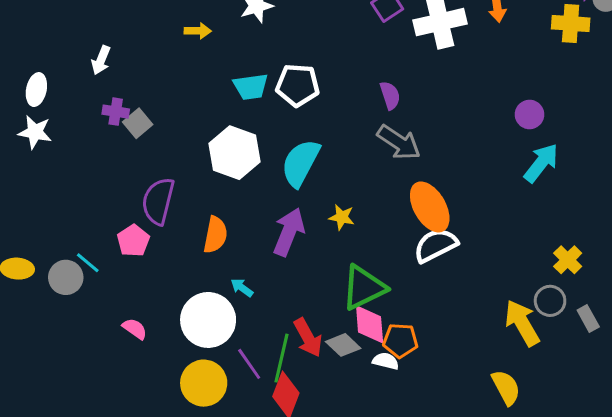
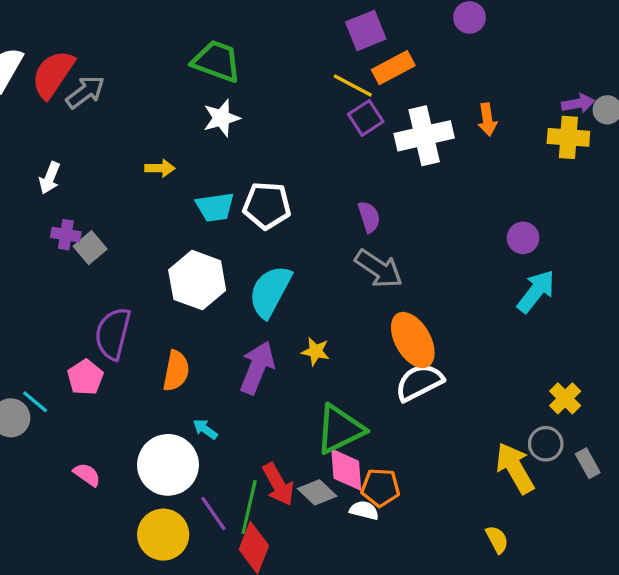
yellow arrow: (198, 31) -> (160, 168), moved
yellow semicircle: (506, 387) -> (497, 539), size x0.7

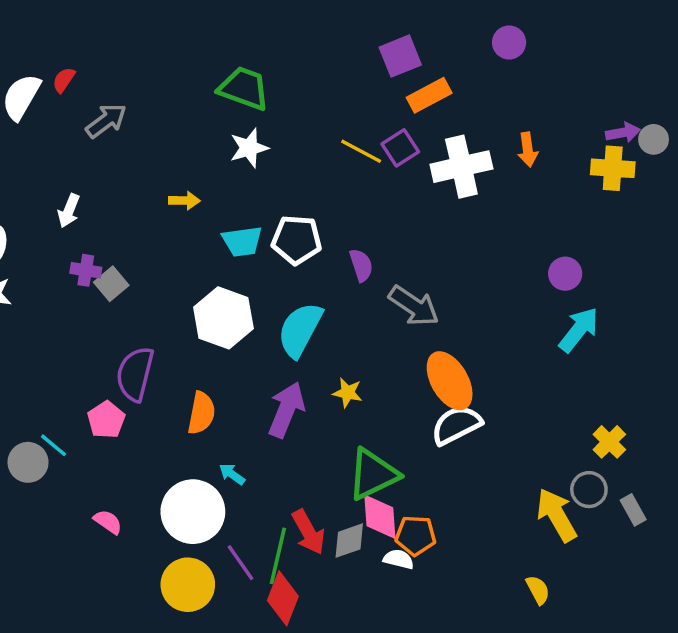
red semicircle: (53, 74) -> (64, 80), moved, size x0.5
yellow line: (353, 86) -> (361, 151), moved
purple semicircle: (369, 217) -> (361, 265), moved
gray diamond: (317, 492) -> (349, 541), turned -63

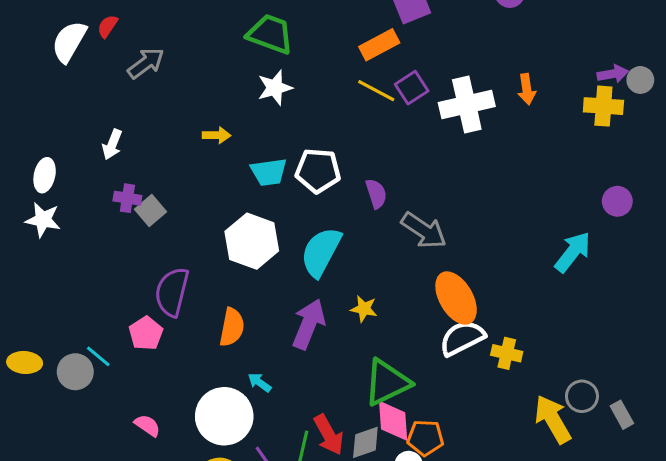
orange rectangle: (429, 95) -> (379, 45), moved
purple circle: (565, 274) -> (617, 201), moved
yellow cross: (609, 442) -> (507, 353), moved, turned -32

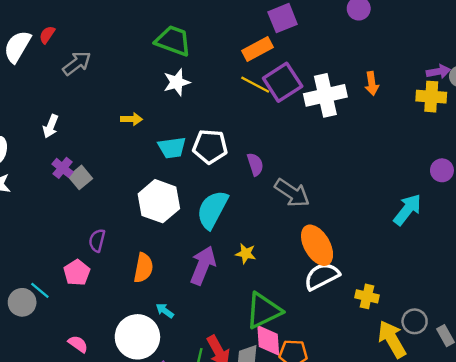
purple square: (412, 88) -> (283, 82), size x1.5
purple cross: (127, 198) -> (63, 168), turned 30
purple semicircle: (172, 292) -> (97, 240), size x0.6
yellow cross: (507, 353) -> (367, 296), moved

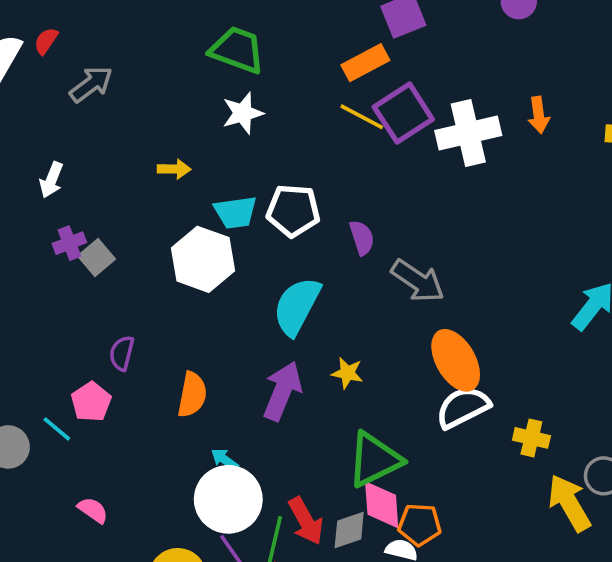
purple cross: (63, 168) -> (69, 243), turned 30
white hexagon: (159, 201) -> (203, 259), moved
cyan line: (40, 290) -> (57, 429), moved
white circle: (137, 337) -> (228, 499), moved

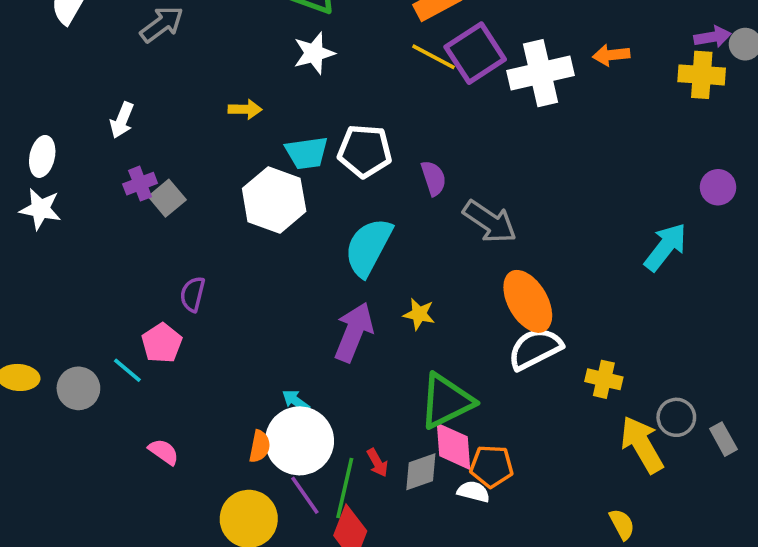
orange arrow: (539, 115) -> (611, 55), turned 92
orange semicircle: (192, 395) -> (260, 446), moved, size x0.7
red arrow: (306, 521) -> (377, 463), size x0.6

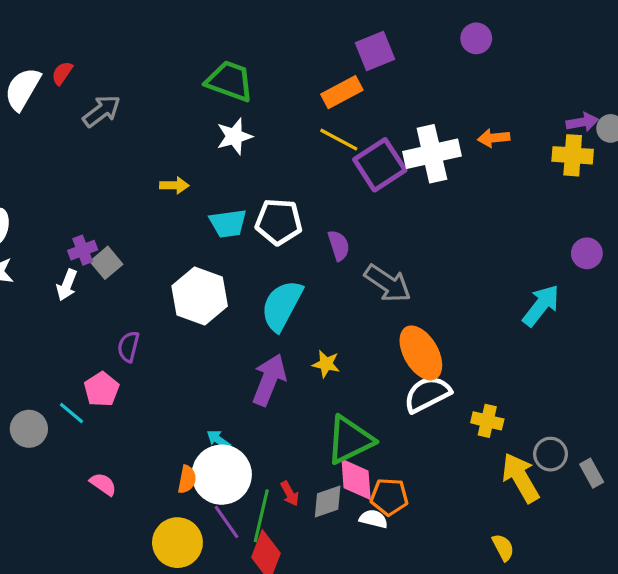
purple square: (475, 53) -> (380, 165), moved
white arrow: (122, 120) -> (67, 285), moved
white hexagon: (274, 200) -> (200, 296), moved

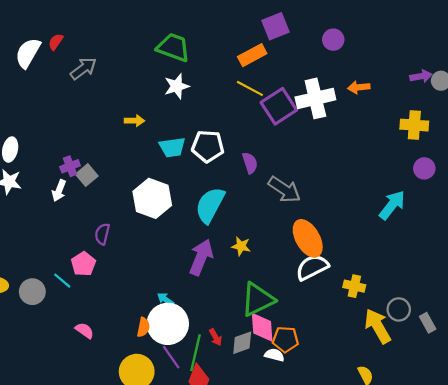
purple circle: (476, 38) -> (333, 40), moved
yellow cross: (573, 155) -> (414, 125), moved

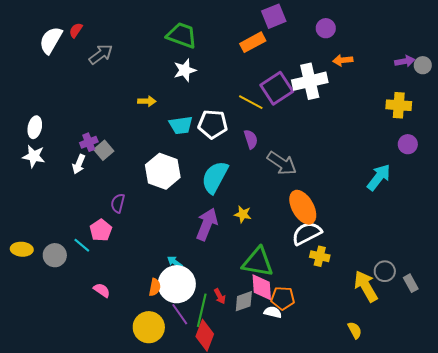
orange arrow: (359, 87) -> (343, 60), moved
yellow line: (250, 88) -> (251, 102), moved
yellow cross: (354, 286) -> (320, 256), moved
green triangle: (258, 299) -> (258, 262), turned 36

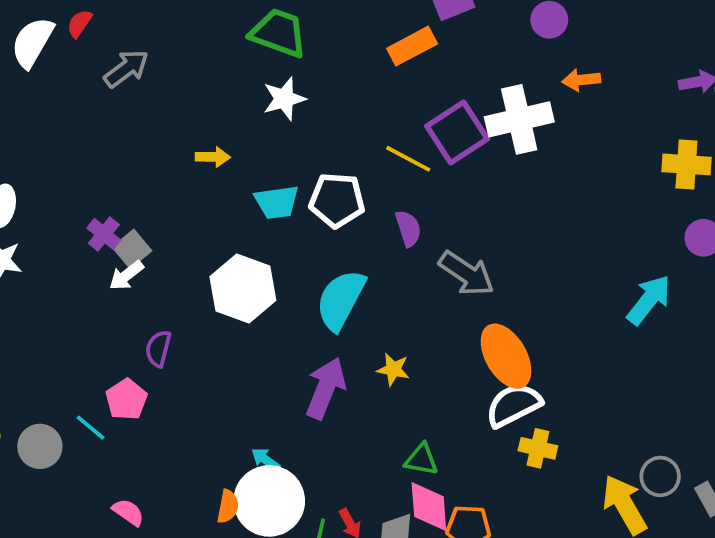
purple cross: (89, 142) -> (104, 234), turned -30
white arrow: (79, 164) -> (126, 275), moved, turned 30
green triangle: (258, 262) -> (421, 460), size x0.6

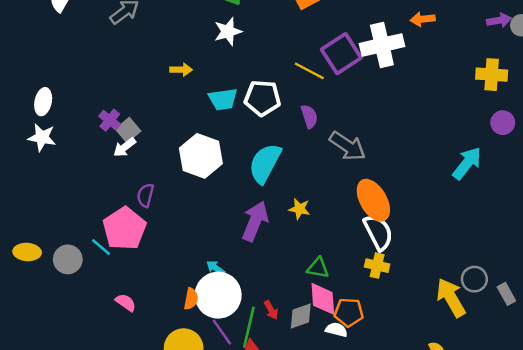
pink pentagon: (126, 399) -> (124, 229), size x1.6
white semicircle: (514, 405) -> (378, 232), turned 90
yellow cross: (538, 448) -> (377, 266), moved

